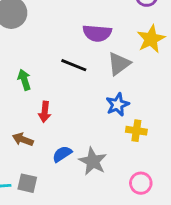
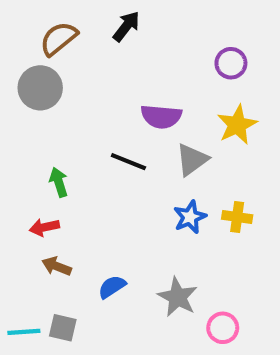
red arrow: (45, 112) -> (44, 227), moved, turned 72
yellow cross: (136, 131) -> (237, 217), moved
gray star: (93, 161) -> (178, 297), moved

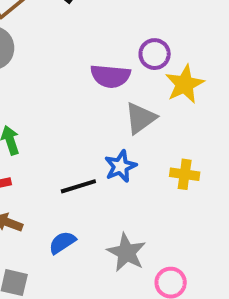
purple circle: (231, 63) -> (155, 54), moved
black line: (128, 162) -> (78, 186), moved, turned -39
blue star: (190, 217) -> (120, 166), moved

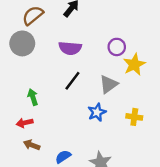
purple semicircle: (110, 76) -> (70, 48), moved
black line: (78, 186) -> (72, 81), moved, turned -36

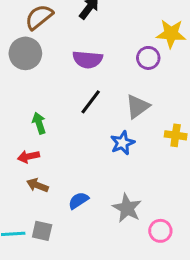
yellow star: (134, 64) -> (171, 34), moved, turned 30
yellow cross: (134, 117) -> (176, 135), moved

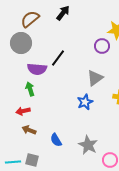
purple semicircle: (88, 59) -> (37, 69), moved
black line: (91, 102) -> (58, 58), moved
blue semicircle: (78, 201) -> (56, 140), turned -88

